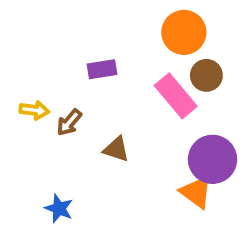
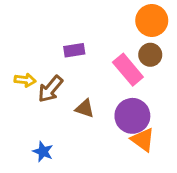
orange circle: (184, 32) -> (152, 20), moved
brown arrow: (69, 122) -> (50, 89), size x1.4
purple circle: (213, 159) -> (132, 116), moved

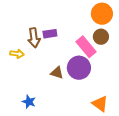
brown arrow: (50, 89) -> (34, 38), moved, turned -48
purple circle: (132, 116) -> (79, 68), moved
orange triangle: (143, 140) -> (100, 104), moved

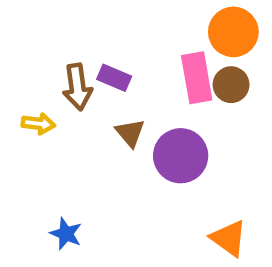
purple rectangle: (50, 34) -> (114, 78), turned 32
pink rectangle: (86, 47) -> (197, 78), moved, turned 30
brown triangle: (57, 73) -> (130, 133), moved, turned 32

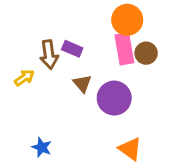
orange circle: (233, 32) -> (127, 20), moved
yellow arrow: (38, 124) -> (24, 78), turned -42
orange triangle: (229, 238) -> (130, 149), moved

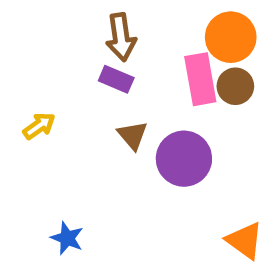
orange circle: (127, 20) -> (231, 37), moved
brown arrow: (49, 55) -> (121, 37), moved
orange triangle: (130, 149) -> (245, 240), moved

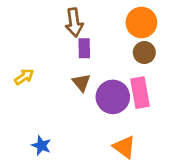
purple rectangle: (116, 79) -> (84, 48), moved, turned 66
pink rectangle: (200, 79) -> (140, 93), moved
orange triangle: (245, 240) -> (124, 147), moved

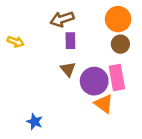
brown arrow: (74, 22) -> (62, 19), turned 80
yellow arrow: (24, 77) -> (16, 42), moved, turned 56
orange triangle: (124, 147) -> (104, 104), moved

